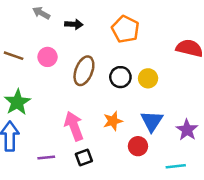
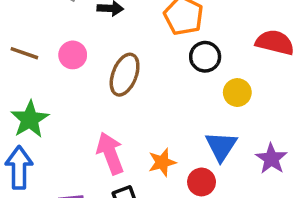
black circle: (120, 77) -> (205, 57), moved
yellow circle: (148, 78) -> (237, 93), moved
orange star: (113, 121) -> (162, 162), moved

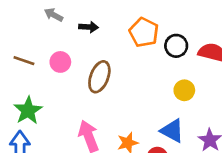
black circle: (205, 57) -> (176, 46), moved
blue triangle: (221, 146) -> (172, 131), turned -35

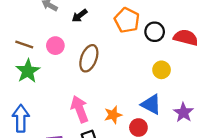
black arrow: (89, 27) -> (80, 16), turned 140
green star: (28, 110) -> (28, 71), moved

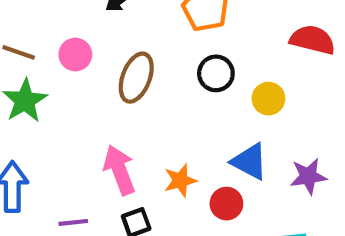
black circle: (155, 32) -> (216, 73), moved
purple star: (183, 113) -> (308, 176), turned 30

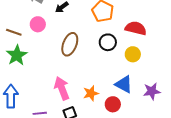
red semicircle: (313, 40) -> (136, 28), moved
pink circle: (75, 54) -> (38, 24), moved

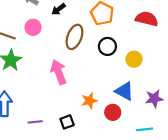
red semicircle: (136, 28) -> (147, 19), moved
brown ellipse: (70, 44) -> (74, 37), moved
pink arrow: (62, 88) -> (59, 72), moved

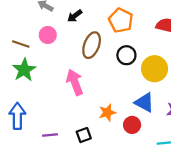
yellow circle: (134, 59) -> (155, 69), size x1.5

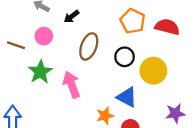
orange pentagon: (121, 20) -> (133, 21), moved
green star: (24, 70) -> (40, 72), moved
blue triangle: (144, 102) -> (127, 97), moved

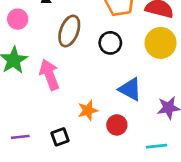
yellow circle: (153, 71) -> (161, 43), moved
blue triangle: (127, 97) -> (130, 89), moved

